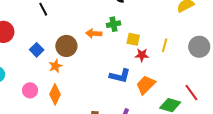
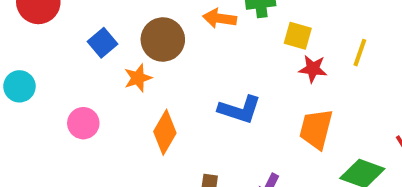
blue L-shape: (120, 76) -> (240, 110), moved
orange trapezoid: (146, 85) -> (316, 129), turned -35
orange diamond: (55, 94) -> (165, 132), moved

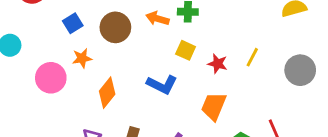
yellow square: (298, 36) -> (186, 50), moved
orange star: (138, 78) -> (82, 58), moved
pink circle: (83, 123) -> (51, 78), size x1.4

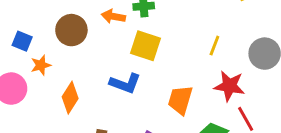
blue square: (73, 23) -> (22, 41), moved, turned -30
yellow square: (186, 50) -> (145, 46), size x1.5
red star: (218, 64) -> (229, 86), moved, size x1.5

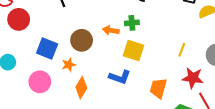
blue square: (22, 41) -> (47, 49), size x1.5
orange star: (41, 65) -> (69, 65), moved

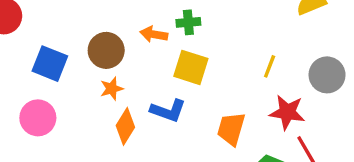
orange star: (69, 65) -> (112, 89), moved
orange diamond: (81, 88) -> (125, 126), moved

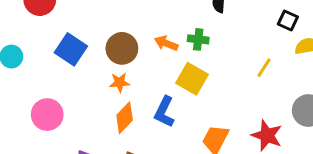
yellow line: (270, 66) -> (264, 68), moved
blue L-shape: (168, 111) -> (164, 112), turned 84
pink circle: (38, 118) -> (47, 115), moved

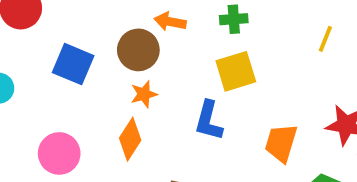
orange arrow: (166, 43) -> (170, 22), moved
yellow square: (192, 79) -> (236, 71), turned -36
orange diamond: (125, 118) -> (130, 139), moved

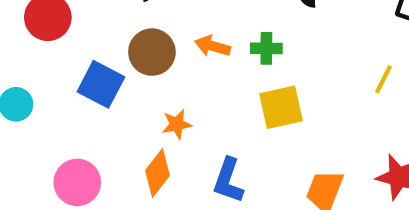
green cross: (234, 19) -> (266, 48), moved
brown circle: (138, 50) -> (152, 52), moved
blue L-shape: (209, 121) -> (228, 180), moved

